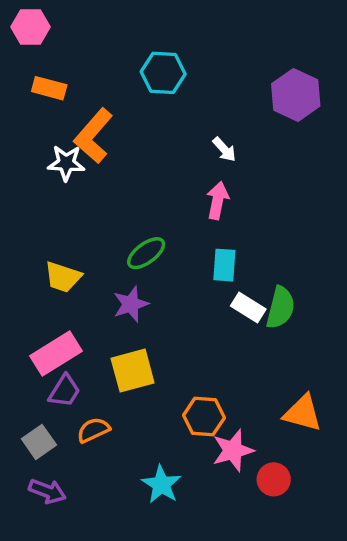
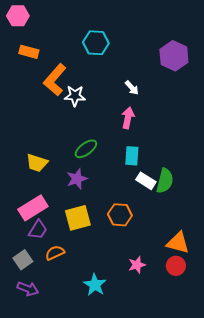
white star: (66, 163) -> (75, 96), moved
orange hexagon: (204, 416) -> (120, 215), moved
pink star: (233, 450) -> (137, 265), size x0.7
red circle: (274, 479) -> (176, 266), moved

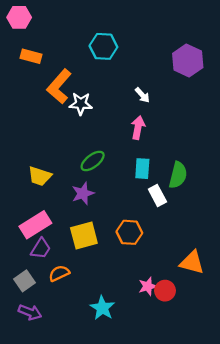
white rectangle: (146, 181) -> (157, 196), turned 30
green semicircle: (165, 181) -> (178, 175), moved
red circle: (176, 266) -> (165, 291), moved

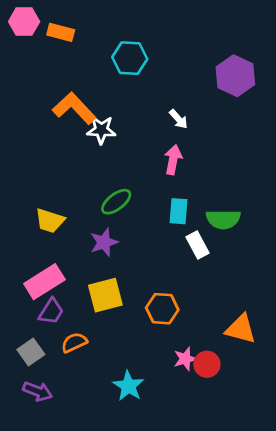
orange rectangle: (31, 56) -> (61, 32), moved
orange L-shape: (59, 86) -> (74, 108), turned 96
green semicircle: (178, 175) -> (223, 219), turned 76
orange hexagon: (129, 232) -> (162, 309), moved

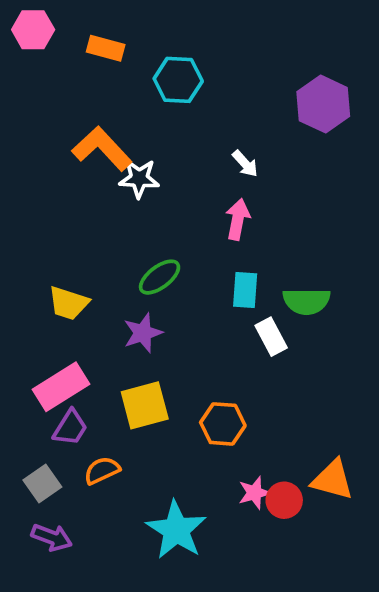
orange rectangle: (61, 32) -> (106, 48), moved
orange triangle: (241, 329) -> (333, 480), moved
cyan star: (128, 386) -> (176, 530), size x1.4

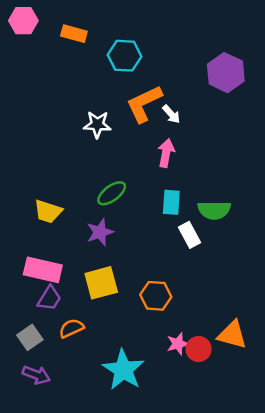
orange L-shape: (102, 149) -> (144, 104), moved, turned -72
pink rectangle: (61, 387) -> (43, 270), turned 45

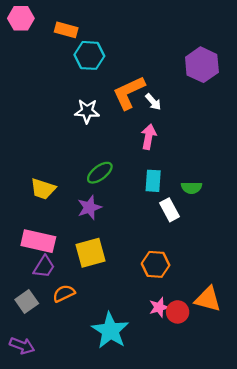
cyan hexagon: (125, 56) -> (89, 55), moved
green semicircle: (214, 210) -> (192, 188), size x0.7
orange hexagon: (156, 296) -> (156, 264), moved
purple arrow: (36, 375) -> (22, 346), moved

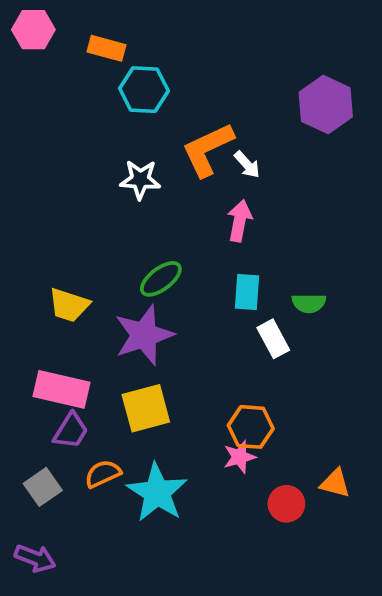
purple star: (89, 207) -> (144, 335), size x1.5
orange triangle: (208, 299) -> (335, 483), size x0.7
pink star: (159, 307) -> (240, 457), moved
cyan star: (110, 331) -> (157, 493), moved

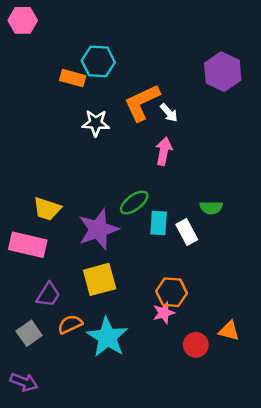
orange rectangle: (106, 48) -> (73, 78), moved
green ellipse: (161, 279) -> (134, 202), moved
cyan rectangle: (247, 292) -> (159, 223), moved
pink rectangle: (61, 389) -> (28, 245), moved

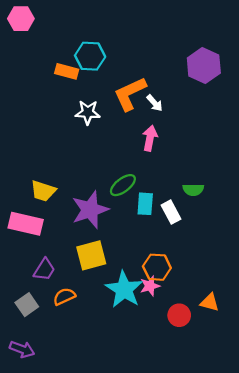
cyan star: (107, 337) -> (124, 289), moved

